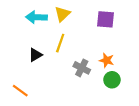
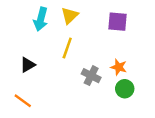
cyan arrow: (36, 17) -> (41, 19), turned -78
black triangle: (35, 55) -> (28, 65), moved

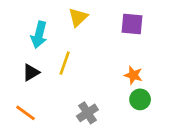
cyan arrow: (41, 19) -> (39, 35), moved
yellow line: (67, 48) -> (65, 63), moved
gray cross: (91, 76) -> (87, 113), moved, turned 30

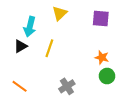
black triangle: (31, 72) -> (21, 46), moved

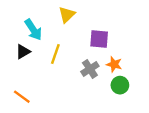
purple square: (101, 18) -> (99, 39), moved
cyan arrow: (30, 27) -> (33, 30), turned -48
gray cross: (67, 86) -> (90, 69), moved

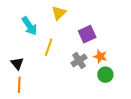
purple square: (99, 39) -> (87, 34), turned -30
black triangle: (23, 52) -> (17, 63), moved, turned -40
orange line: (22, 97) -> (19, 85), turned 56

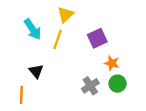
yellow line: (49, 47) -> (58, 39), moved
gray cross: (79, 60) -> (90, 86), moved
black triangle: (17, 63) -> (36, 71), moved

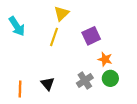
cyan arrow: (33, 29) -> (17, 26), moved
black triangle: (36, 71) -> (48, 84), moved

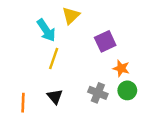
cyan arrow: (17, 26) -> (46, 30), moved
yellow line: (54, 37) -> (54, 59), moved
gray cross: (85, 80) -> (98, 93), turned -35

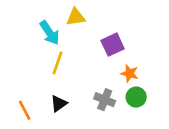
yellow triangle: (71, 16) -> (76, 17), turned 36
black triangle: (55, 97) -> (59, 104), turned 35
orange line: (23, 103) -> (25, 110), turned -30

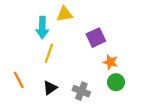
cyan arrow: (50, 33) -> (42, 27), turned 35
gray cross: (105, 100) -> (81, 91), moved
orange line: (25, 110) -> (19, 80), moved

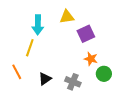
yellow triangle: (65, 14) -> (67, 17), moved
yellow line: (49, 53) -> (30, 48), moved
orange star: (110, 62) -> (91, 59), moved

